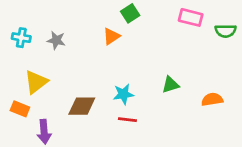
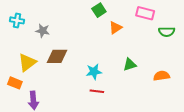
green semicircle: (226, 31) -> (167, 32), moved
orange triangle: (111, 36) -> (115, 28), moved
cyan cross: (21, 38) -> (17, 20), moved
brown diamond: (82, 106) -> (57, 56), moved

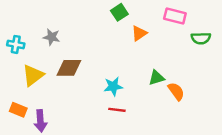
cyan cross: (17, 20) -> (16, 44), moved
orange semicircle: (161, 76) -> (176, 91), moved, turned 63
orange rectangle: (15, 83) -> (18, 110), moved

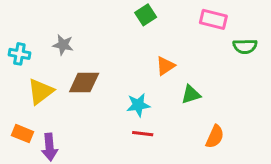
orange triangle: (139, 33) -> (165, 66), moved
orange semicircle: (176, 91) -> (215, 137), moved, turned 60

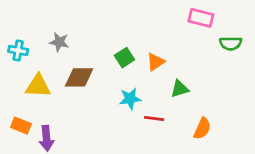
green square: (146, 15) -> (124, 58), moved
yellow triangle: (41, 91) -> (38, 86), turned 40
red line: (143, 134) -> (154, 119), moved

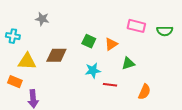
pink rectangle: (201, 18) -> (136, 26), moved
gray star: (59, 42) -> (42, 19), moved
green square: (124, 58) -> (89, 41), turned -32
orange rectangle: (21, 126) -> (15, 82), moved

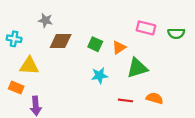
brown diamond: (56, 55) -> (61, 41), moved
green triangle: (128, 63) -> (137, 68), size x1.5
red line: (110, 85) -> (125, 100), moved
orange semicircle: (144, 92) -> (155, 98), turned -98

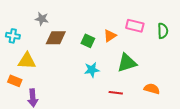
green semicircle: (176, 33) -> (163, 31), turned -91
orange triangle: (119, 47) -> (110, 36), moved
orange semicircle: (155, 98) -> (152, 89), moved

